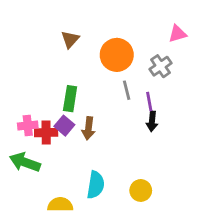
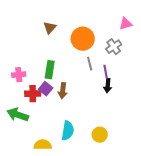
pink cross: (28, 126) -> (19, 75), moved

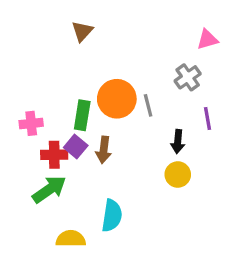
brown triangle: (50, 28) -> (82, 31), moved
orange circle: (83, 39) -> (117, 99), moved
purple line: (106, 72) -> (207, 119), moved
green arrow: (18, 115) -> (49, 189), moved, turned 125
yellow circle: (100, 135) -> (178, 174), moved

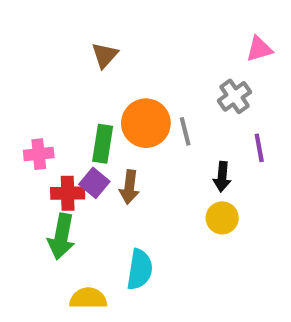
brown triangle: (82, 31) -> (105, 55), moved
green arrow: (49, 189) -> (61, 236), turned 136

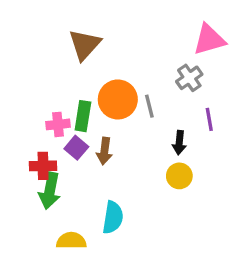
pink triangle: (259, 49) -> (209, 40), size x1.5
brown triangle: (105, 55) -> (85, 45), size x1.5
pink cross: (39, 154) -> (58, 124), moved
red cross: (68, 193) -> (43, 166), moved

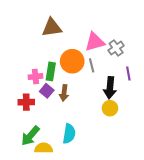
pink triangle: (209, 40) -> (95, 42), moved
brown triangle: (85, 45) -> (52, 28), turned 40
black arrow: (179, 143) -> (110, 88), size x1.5
green arrow: (50, 191) -> (30, 136), moved, turned 30

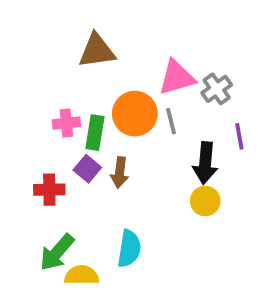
pink cross: (35, 77) -> (66, 123), moved

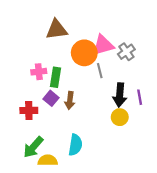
orange circle: (135, 114) -> (84, 53), moved
purple line: (239, 136) -> (140, 97), moved

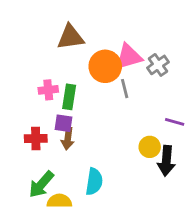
black arrow: (120, 95) -> (166, 161), moved
purple line: (140, 97) -> (175, 122), turned -64
purple square: (51, 98) -> (64, 123), turned -32
brown arrow: (70, 101) -> (68, 139), moved

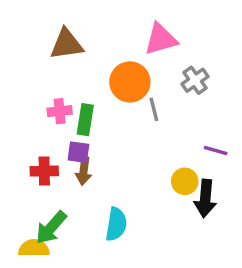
brown triangle: (70, 37) -> (66, 44), moved
pink triangle: (129, 57) -> (161, 39), moved
yellow semicircle: (59, 201) -> (34, 248), moved

